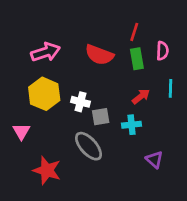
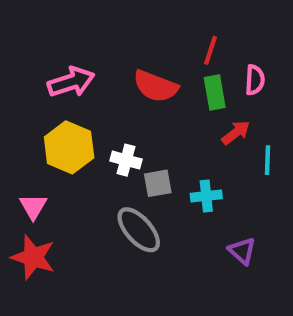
cyan line: (170, 88) -> (267, 160), moved
red arrow: (141, 96) -> (236, 133), moved
red star: (47, 170) -> (33, 257), moved

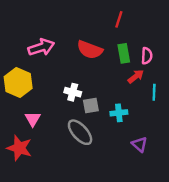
red line: (210, 50) -> (119, 19), moved
pink semicircle: (255, 80) -> (147, 56), moved
yellow hexagon: (69, 147) -> (18, 82), moved
pink triangle: (33, 207) -> (33, 119), moved

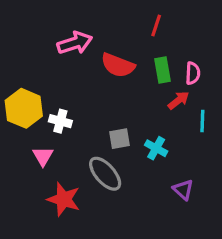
pink arrow: (41, 47) -> (75, 43), moved
white cross: (73, 92) -> (60, 121), moved
cyan cross: (119, 113) -> (156, 148), turned 35
red star: (19, 148) -> (64, 199), moved

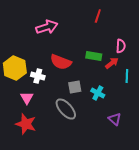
red semicircle: (118, 65) -> (61, 62), moved
green rectangle: (163, 70) -> (94, 56), moved, turned -70
red star: (64, 199) -> (26, 124), moved

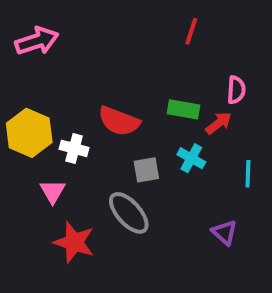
pink arrow: (47, 27) -> (37, 41), moved
cyan line: (127, 76) -> (248, 174), moved
cyan cross: (98, 93) -> (191, 158), moved
red star: (26, 124) -> (74, 242), moved

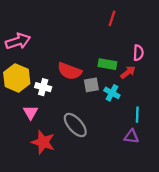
pink arrow: (37, 41) -> (18, 41), moved
gray square: (146, 170) -> (91, 85), moved
cyan line: (248, 174) -> (137, 115), moved
purple triangle: (225, 232) -> (131, 136), turned -35

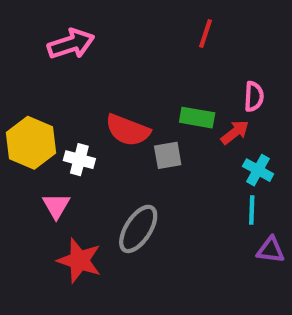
pink arrow: (18, 41) -> (71, 44), moved
cyan cross: (112, 93) -> (258, 170), moved
gray ellipse: (75, 125) -> (138, 229), turned 75
purple triangle: (131, 136) -> (271, 250), moved

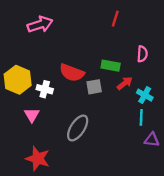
red arrow: (235, 132) -> (125, 83), moved
red star: (79, 260) -> (38, 159), moved

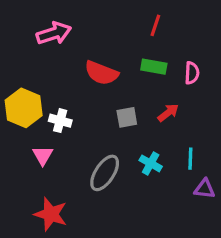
green rectangle: (111, 66) -> (154, 67), moved
red semicircle: (72, 73) -> (101, 73), moved
cyan cross: (145, 95) -> (151, 163), moved

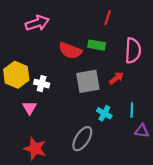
green rectangle: (154, 67) -> (97, 45), moved
pink semicircle: (192, 73) -> (133, 51), size x1.6
gray square: (127, 117) -> (88, 81), size x1.6
gray ellipse: (105, 173) -> (82, 139), moved

